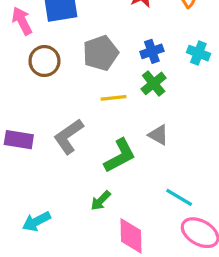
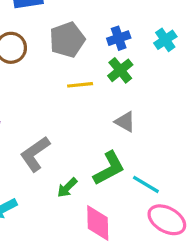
cyan cross: (198, 53) -> (165, 40), turned 35
gray L-shape: (69, 136) -> (35, 154), moved
green L-shape: (120, 156) -> (109, 168), moved

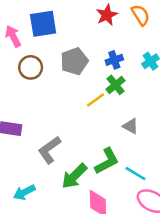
yellow line: (80, 85) -> (96, 100), moved, turned -30
gray triangle: (125, 122) -> (131, 126), moved
green arrow: (67, 188) -> (74, 176), size x1.6

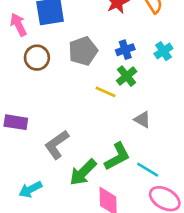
yellow line: (96, 100) -> (105, 92), turned 60

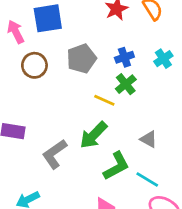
gray triangle: (142, 120) -> (149, 139), moved
green arrow: (83, 172) -> (94, 135), moved

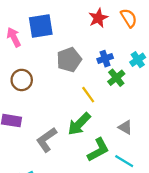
brown circle: (34, 65) -> (22, 80), moved
green cross: (126, 84) -> (116, 78), moved
yellow line: (104, 100) -> (88, 95), turned 30

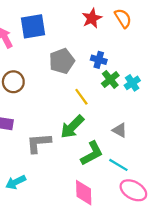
blue cross: (105, 59) -> (99, 60), turned 35
cyan cross: (138, 60) -> (132, 83), moved
gray L-shape: (46, 140) -> (39, 143), turned 30

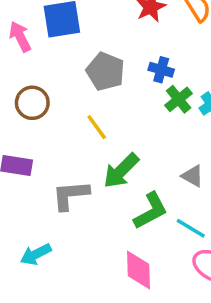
gray pentagon: (62, 61) -> (105, 71), turned -30
yellow line: (81, 97) -> (97, 127), moved

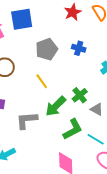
gray pentagon: (105, 71) -> (47, 49), turned 30
green cross: (179, 99) -> (80, 95), moved

